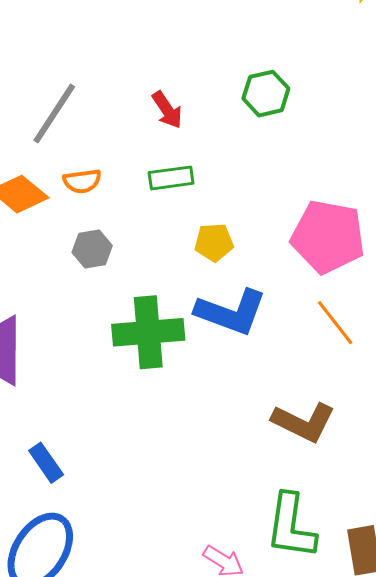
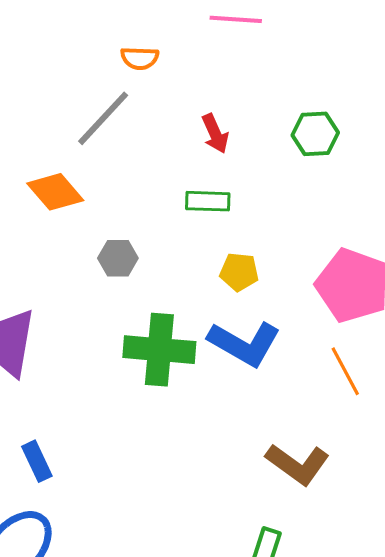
orange semicircle: (82, 181) -> (140, 58), moved

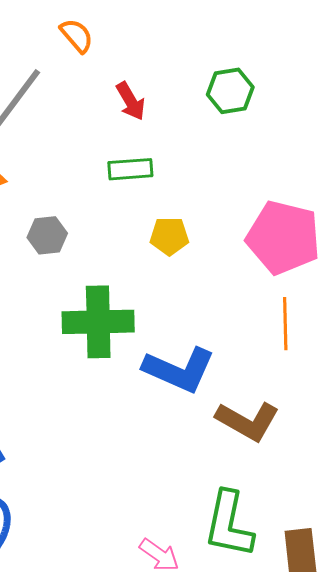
orange semicircle: (140, 58) -> (77, 36), moved, turned -126
blue L-shape: (244, 344) -> (179, 370), moved
orange line: (345, 371) -> (285, 324), turned 33

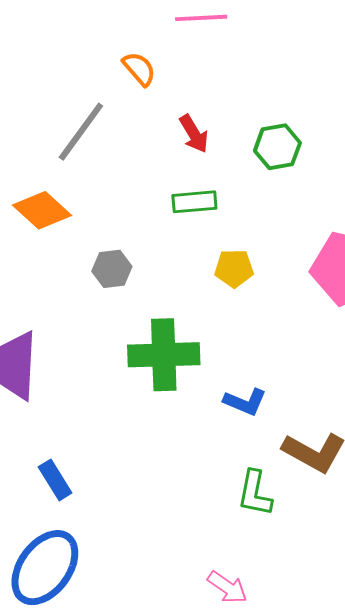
green hexagon: (230, 91) -> (277, 147), moved
blue L-shape: (179, 370) -> (245, 402), size x0.6
green L-shape: (229, 524) -> (255, 493), moved, size x0.7

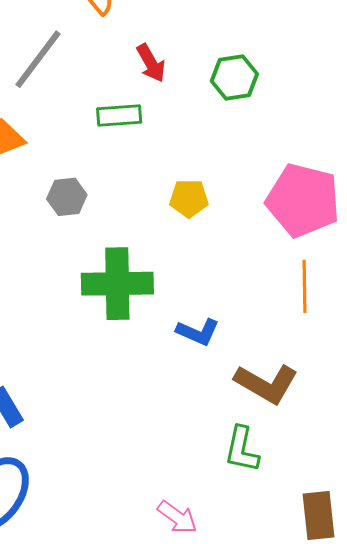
green rectangle: (194, 202) -> (119, 116), moved
green L-shape: (255, 493) -> (242, 449), moved

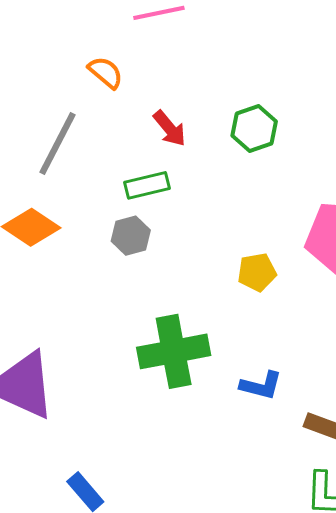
gray hexagon: (67, 197) -> (131, 236), moved
yellow pentagon: (189, 198) -> (257, 272), moved

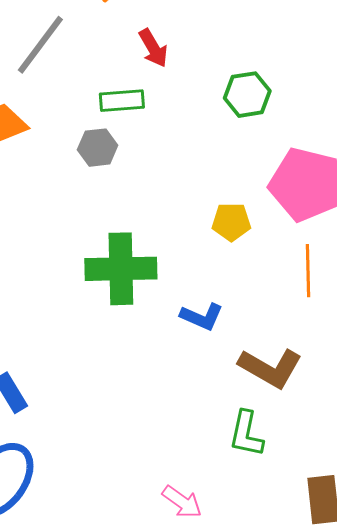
green hexagon: (254, 129) -> (247, 95), moved
yellow pentagon: (257, 272) -> (231, 222), moved

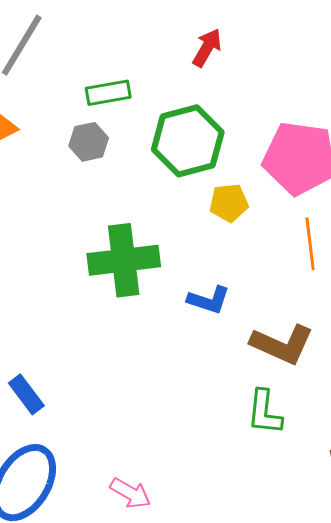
red arrow: (153, 48) -> (207, 48), moved, turned -114
green hexagon: (247, 95) -> (188, 141), moved, size x1.5
pink arrow: (182, 502) -> (130, 493), moved

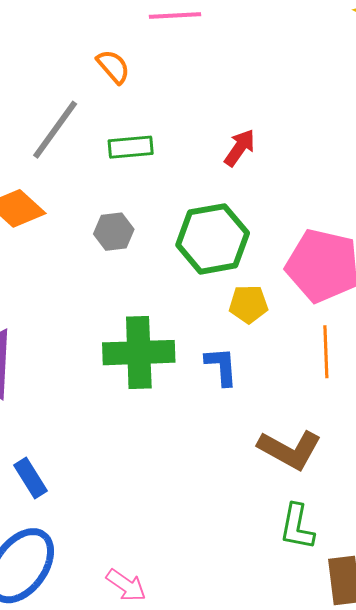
green rectangle: (108, 93) -> (131, 147), moved
blue L-shape: (209, 300) -> (221, 366), moved, turned -117
green L-shape: (265, 412) -> (297, 527), moved

